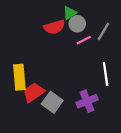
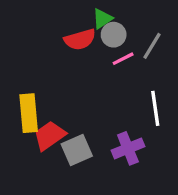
gray square: (52, 102) -> (77, 150), turned 30

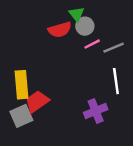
green triangle: (102, 19) -> (76, 14), turned -35
gray line: (152, 46) -> (114, 48), moved, turned 36
gray square: (77, 150) -> (21, 116), moved

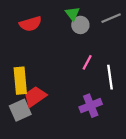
red semicircle: (60, 30) -> (30, 24), moved
pink line: (92, 44) -> (87, 62), moved, turned -35
gray line: (114, 48) -> (111, 18), moved

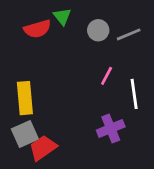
green triangle: (72, 14) -> (62, 16), moved
gray line: (111, 18) -> (129, 34), moved
red trapezoid: (35, 96) -> (43, 148), moved

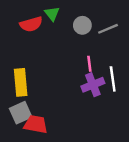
pink line: (107, 76) -> (89, 64), turned -35
purple cross: (111, 128) -> (93, 85), moved
red trapezoid: (43, 148) -> (36, 124), turned 45

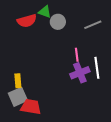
green triangle: (52, 14) -> (45, 12), turned -32
gray circle: (82, 25) -> (58, 22), moved
yellow rectangle: (21, 82) -> (18, 81), moved, size x0.6

